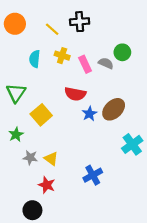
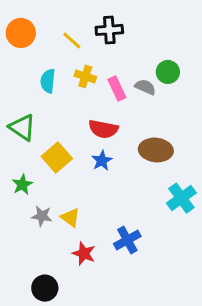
green triangle: (16, 93) -> (22, 127), turned -30
brown ellipse: (114, 109) -> (156, 150), turned 50
blue star: (89, 114) -> (102, 161), moved
red star: (47, 185) -> (84, 254), moved

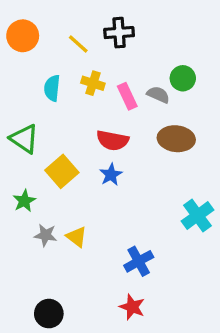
brown ellipse: (156, 150) -> (176, 139), moved
red star: (84, 254) -> (132, 307), moved

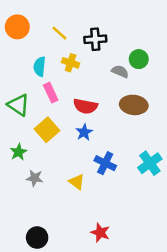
black cross: (119, 33) -> (95, 39), moved
pink rectangle: (127, 96) -> (51, 93), moved
yellow triangle: (77, 237) -> (77, 182), moved
blue cross: (139, 261) -> (105, 163), moved, turned -35

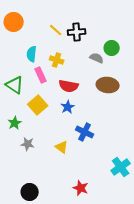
yellow line: (59, 33) -> (56, 30), moved
yellow cross: (71, 63) -> (57, 60), moved
cyan cross: (150, 163) -> (121, 167), moved

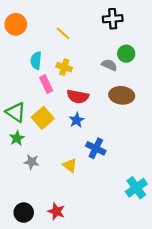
black cross: (77, 32) -> (113, 19), moved
green triangle: (15, 85) -> (16, 112), moved
red star: (81, 188) -> (56, 211), moved
black circle: (30, 192) -> (24, 213), moved

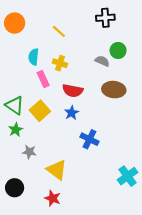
yellow triangle: (70, 165) -> (57, 170), moved, size x1.5
black circle: (24, 213) -> (15, 188), moved

